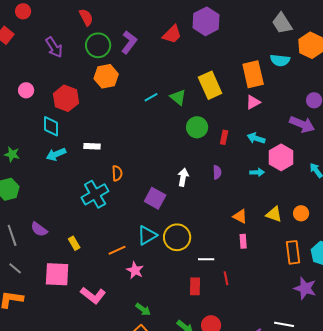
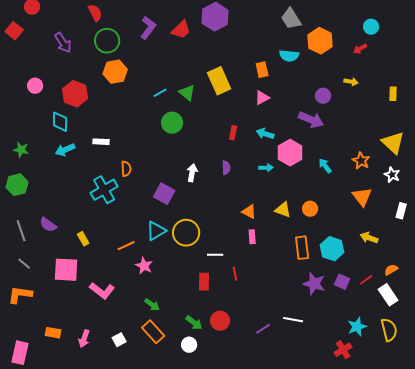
purple L-shape: (129, 42) -> (148, 28), moved
orange rectangle: (253, 74) -> (262, 70), size x0.6
green circle: (197, 127) -> (172, 123), moved

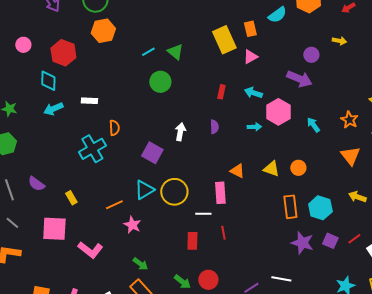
cyan semicircle: (289, 56) -> (277, 15), turned -42
yellow rectangle: (219, 81) -> (224, 40), moved
pink rectangle: (252, 237) -> (220, 193), moved, size x1.5

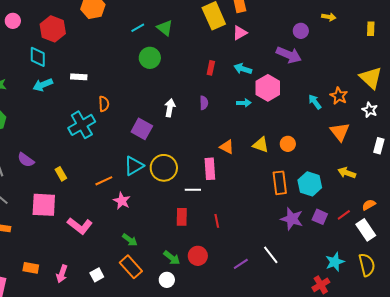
cyan arrow: (313, 125) -> (315, 102), moved
red line: (223, 233) -> (217, 221), moved
white line: (281, 279) -> (271, 255), turned 42

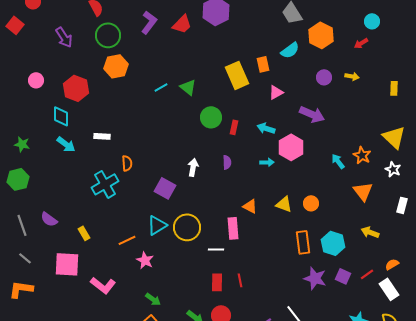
purple circle: (301, 31) -> (324, 77), moved
pink triangle: (240, 33) -> (276, 92), moved
green circle: (150, 58) -> (211, 117), moved
cyan arrow: (43, 85) -> (66, 144), turned -120
red rectangle: (182, 217) -> (217, 282), moved

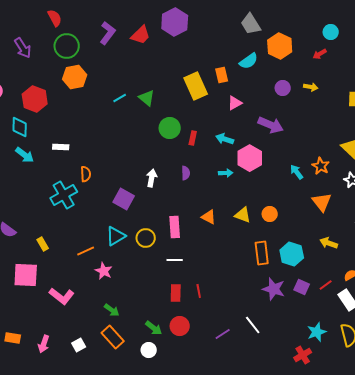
yellow circle: (187, 227) -> (146, 238), size x0.7
pink rectangle: (233, 228) -> (175, 227), moved

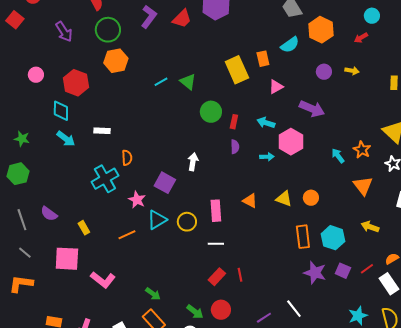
purple semicircle: (186, 173) -> (235, 147), moved
pink star: (104, 271) -> (137, 200), moved
red rectangle: (176, 293) -> (217, 277), turned 42

